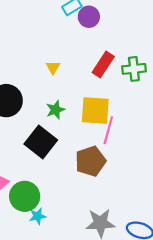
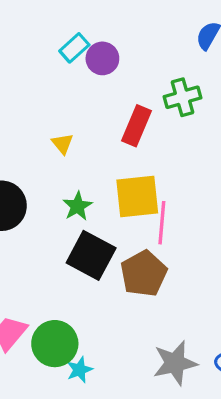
green cross: (134, 69) -> (182, 97), moved
black square: (41, 142) -> (91, 255), moved

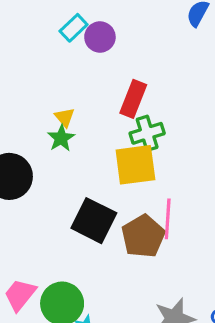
green cross: (182, 97) -> (147, 133), moved
green star: (77, 206) -> (61, 138), moved
pink line: (162, 223) -> (168, 219), moved

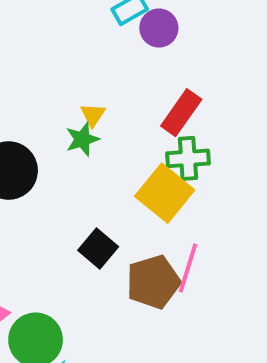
yellow square: (135, 165) -> (165, 193), turned 33
black square: (94, 221) -> (98, 249), size x0.7

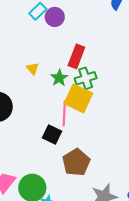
green star: (82, 139) -> (59, 78), moved
pink line: (188, 268) -> (64, 114), moved
brown pentagon: (153, 282) -> (76, 162), moved

